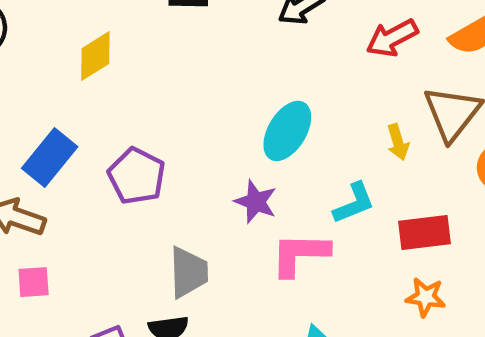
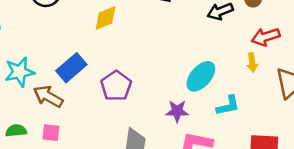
yellow arrow: (398, 142) -> (252, 62), moved
purple star: (256, 202) -> (177, 111), turned -30
cyan L-shape: (354, 203) -> (228, 106), moved

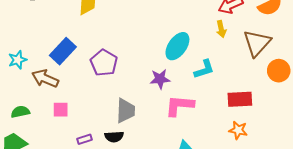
cyan star: (19, 72) -> (18, 60), size x0.7
pink square: (51, 133) -> (61, 110), moved

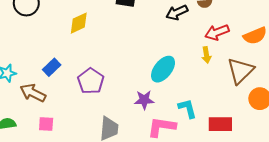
blue rectangle: (63, 51) -> (52, 67), size x0.7
cyan L-shape: (204, 69) -> (187, 108), moved, turned -90

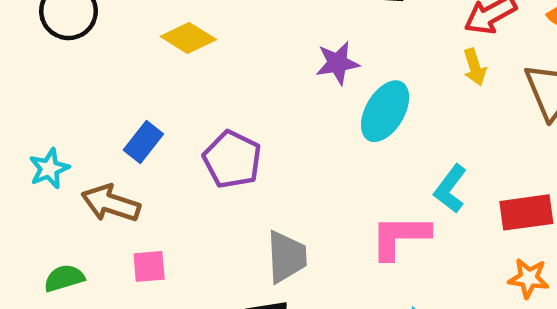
yellow diamond: (79, 23) -> (188, 38), turned 65
purple star: (144, 100) -> (337, 63), moved
cyan L-shape: (187, 108) -> (450, 189), turned -120

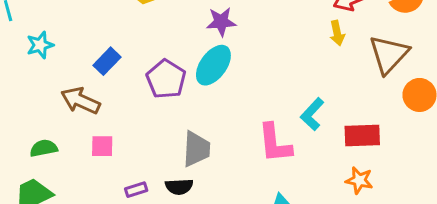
purple star: (337, 63) -> (221, 22), moved
cyan ellipse: (385, 111) -> (213, 65), moved
cyan star: (49, 169) -> (40, 45), moved
pink L-shape: (400, 237) -> (275, 143), turned -102

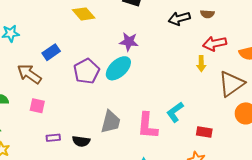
red rectangle: (362, 136) -> (204, 132), size x0.7
gray trapezoid: (196, 149) -> (111, 122), moved

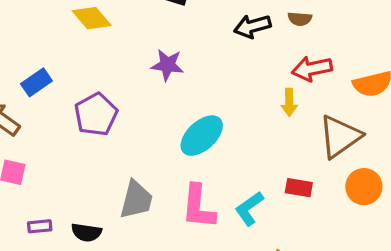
cyan ellipse: (118, 68) -> (202, 136), moved
cyan L-shape: (175, 112) -> (249, 208), moved
red rectangle: (204, 132) -> (299, 188), moved

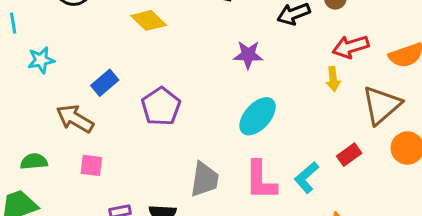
purple star: (167, 65) -> (248, 55), moved
red rectangle: (299, 188) -> (349, 155), turned -40

